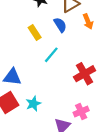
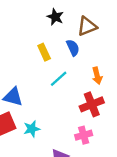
orange arrow: (88, 21) -> (97, 76), moved
pink cross: (81, 112) -> (84, 135), moved

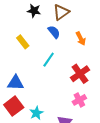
yellow rectangle: (44, 52) -> (23, 42), moved
orange arrow: (97, 76) -> (81, 39), moved
cyan star: (32, 129) -> (36, 113), moved

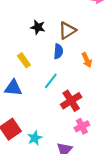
blue semicircle: (54, 32) -> (58, 51), turned 40
red cross: (80, 74) -> (71, 101), moved
blue triangle: (16, 83) -> (13, 88), moved

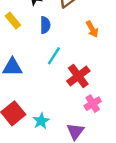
blue semicircle: (58, 51) -> (45, 25), moved
yellow rectangle: (24, 60) -> (13, 20), moved

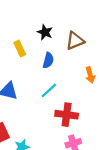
red cross: (78, 76) -> (67, 115), turned 30

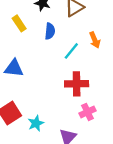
cyan line: (49, 90) -> (71, 51), moved

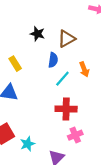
yellow rectangle: (19, 23) -> (15, 64), moved
blue semicircle: (50, 31) -> (53, 60), moved

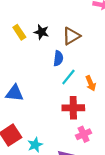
yellow rectangle: (15, 64) -> (19, 32), moved
orange arrow: (84, 69) -> (91, 83), moved

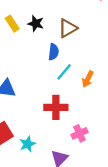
orange arrow: (91, 83) -> (88, 79), turned 48
red cross: (73, 108) -> (56, 107), moved

